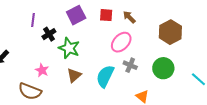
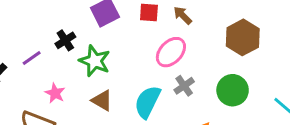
purple line: (33, 20) -> (32, 58), moved, turned 48
gray cross: (130, 65) -> (184, 86), turned 32
brown triangle: (74, 75) -> (102, 100), turned -49

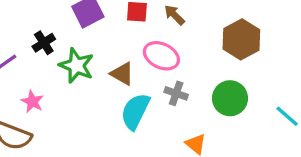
pink ellipse: (171, 52) -> (161, 56), turned 72
gray cross: (184, 86) -> (176, 93), turned -36
brown triangle: (102, 100) -> (122, 74), moved

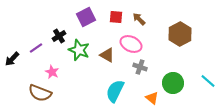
green circle: (230, 98) -> (173, 83), moved
cyan semicircle: (135, 111) -> (115, 91), moved

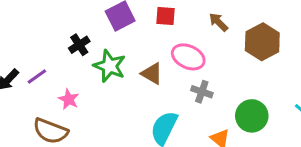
brown arrow: (139, 19) -> (218, 22), moved
purple line: (36, 48) -> (37, 77), moved

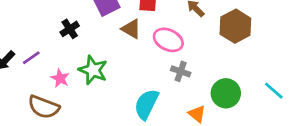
green star: (110, 66) -> (93, 70), moved
brown triangle: (152, 74) -> (131, 29), moved

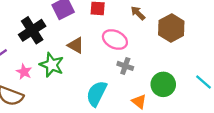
black cross: (70, 29) -> (32, 30), size x1.6
brown triangle: (131, 29) -> (76, 45), moved

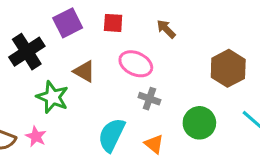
brown hexagon: (171, 28) -> (228, 68), moved
pink star: (24, 72) -> (36, 136), moved
orange triangle: (139, 102) -> (154, 144), moved

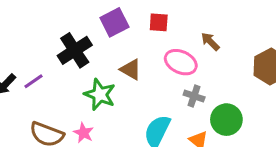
brown arrow: (166, 29) -> (210, 42), moved
green circle: (199, 123) -> (226, 120), moved

